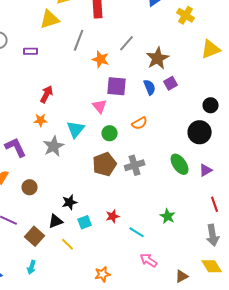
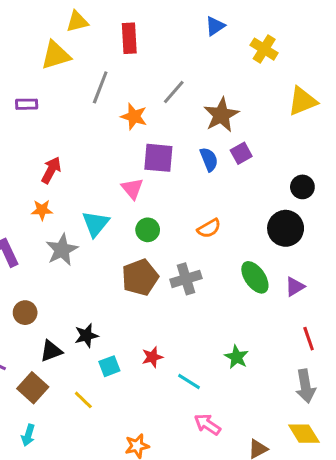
orange semicircle: (140, 123) -> (209, 228), moved
black triangle: (56, 221) -> (51, 351), moved

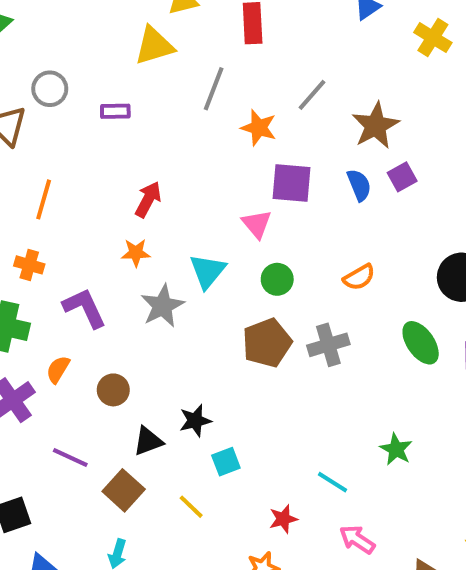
red star: (152, 357) -> (283, 519), moved

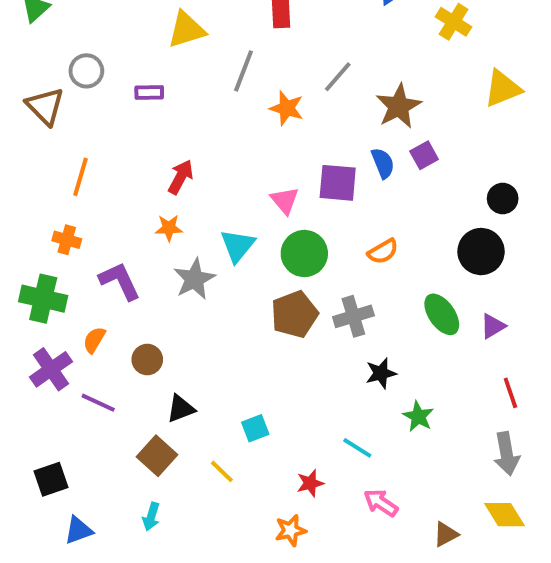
purple square: (292, 183) -> (338, 183), moved
green circle: (277, 279) -> (304, 253), size x1.5
black star: (195, 421) -> (381, 373), moved
purple line: (70, 458) -> (98, 403), moved

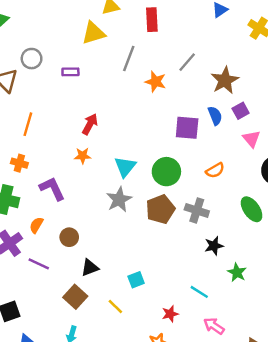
pink triangle: (285, 200) -> (252, 139), moved
gray star: (194, 279) -> (119, 200), moved
gray cross: (353, 316) -> (197, 210), turned 35

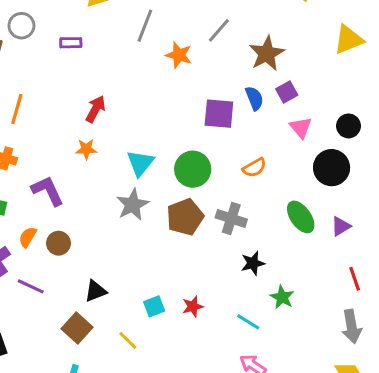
brown circle: (69, 237) -> (58, 243), moved
cyan line: (199, 292) -> (248, 322), moved
red star: (170, 314) -> (193, 306), moved

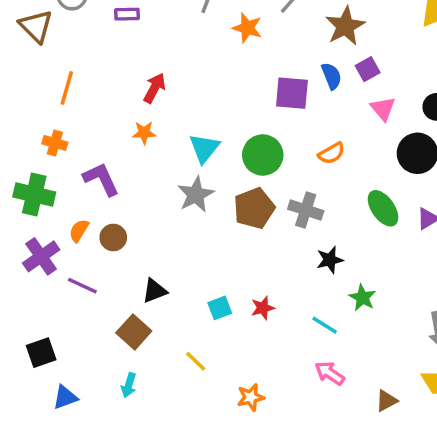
yellow line: (128, 340) -> (196, 361), moved

